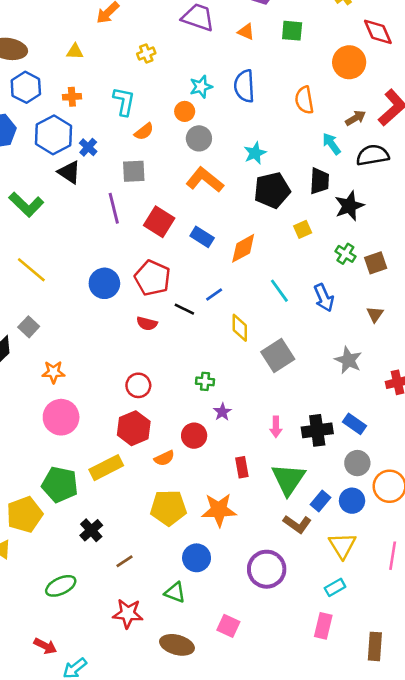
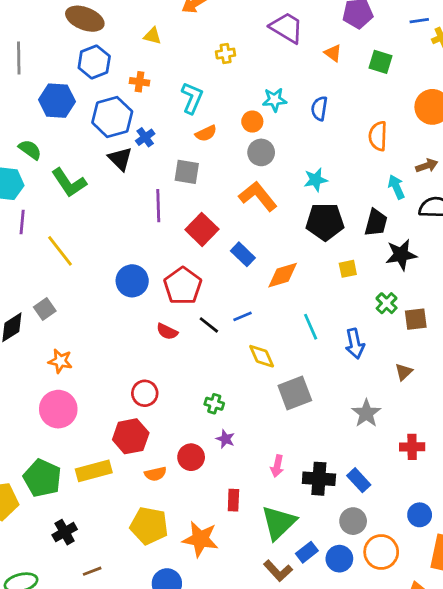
blue semicircle: (244, 86) -> (319, 108), size x0.7
yellow diamond: (240, 328) -> (262, 356), turned -36
purple star: (222, 412) -> (225, 439), turned -30

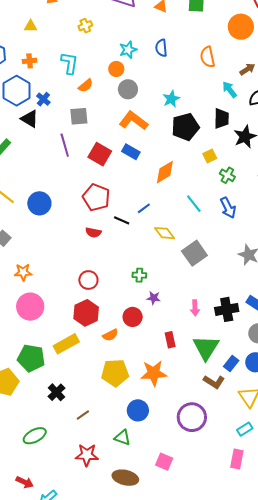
blue rectangle: (243, 254) -> (131, 152), moved
blue circle: (132, 281) -> (39, 203), moved
green cross: (387, 303) -> (227, 175), moved

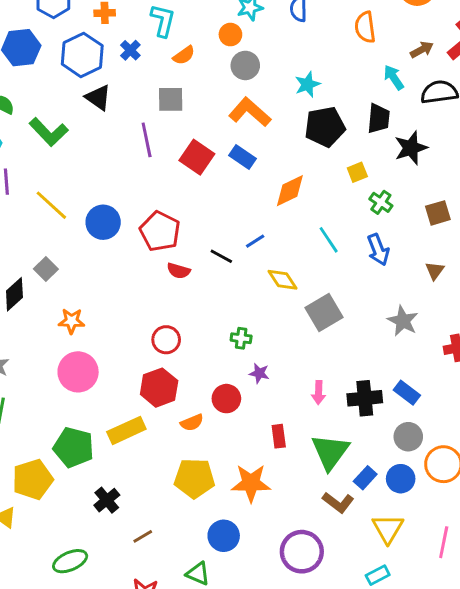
blue cross: (43, 99) -> (130, 50), moved
red pentagon: (96, 197) -> (160, 231), moved

